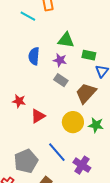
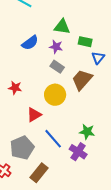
blue semicircle: (34, 56) -> (30, 43), turned -132
red triangle: (38, 116) -> (34, 115), moved
yellow circle: (73, 122) -> (55, 95), moved
green star: (96, 125) -> (87, 132), moved

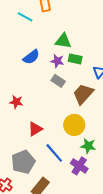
green rectangle: (85, 42) -> (75, 59), moved
yellow circle: (55, 95) -> (74, 125), moved

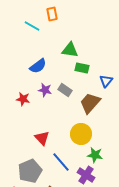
purple star: (57, 61) -> (45, 90), moved
red star: (16, 102) -> (23, 99), moved
red triangle: (35, 129) -> (42, 138), turned -42

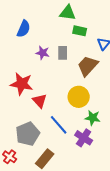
blue semicircle: (38, 66) -> (24, 29), moved, turned -30
gray rectangle: (65, 90) -> (63, 53), turned 56
red star: (23, 99) -> (22, 84), moved, size x1.6

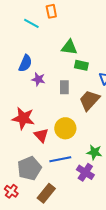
purple star: (43, 53) -> (38, 79), moved
yellow circle: (79, 97) -> (65, 128), moved
blue line: (59, 125) -> (60, 159), turned -60

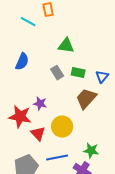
green rectangle: (81, 65) -> (78, 73), moved
purple star: (38, 79) -> (40, 104), moved
gray rectangle: (64, 87) -> (57, 73), moved, turned -32

